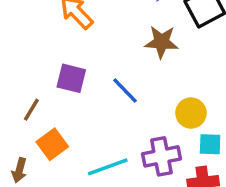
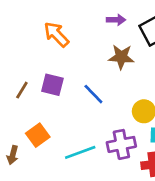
brown line: (31, 110) -> (22, 90), moved

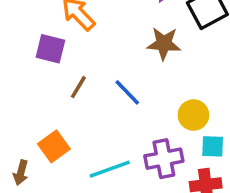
purple square: (52, 85) -> (50, 49), moved
brown line: (22, 90) -> (78, 87), moved

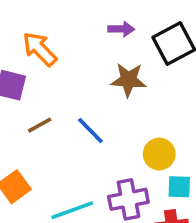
brown line: (78, 87) -> (40, 125), turned 30

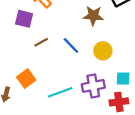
yellow circle: (159, 154) -> (103, 51), moved

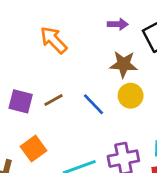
purple square: (24, 19) -> (21, 101), moved
yellow circle: (103, 51) -> (131, 96), moved

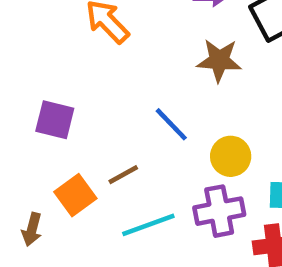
yellow circle: (131, 96) -> (231, 156), moved
brown line: (53, 100) -> (123, 175), moved

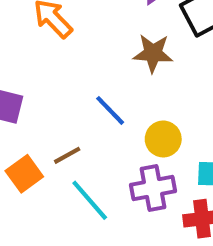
cyan line: (148, 225) -> (90, 200), turned 69

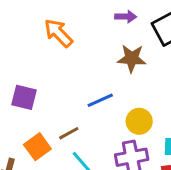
blue line: (110, 110) -> (100, 100), turned -70

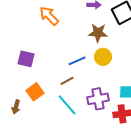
yellow circle: (139, 121) -> (103, 57), moved
brown line: (69, 133) -> (67, 81), moved

